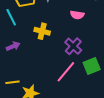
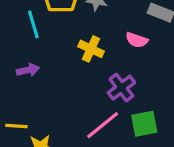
yellow cross: (42, 31) -> (91, 49), moved

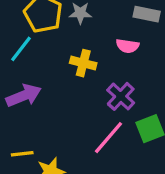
cyan line: (33, 24) -> (21, 49), turned 64
purple arrow: (28, 70) -> (24, 96), size x1.5

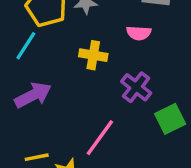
pink line: (108, 138) -> (100, 138), moved

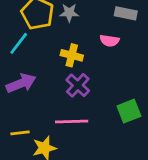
purple cross: (136, 87) -> (78, 85), moved
pink line: (100, 138) -> (72, 122), turned 48

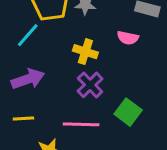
green square: (129, 111) -> (128, 112), moved, turned -35
yellow line: (20, 133) -> (23, 118), moved

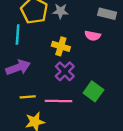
cyan line: (28, 35) -> (18, 35), turned -36
yellow line: (23, 118) -> (28, 97), moved

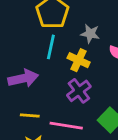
gray star: (60, 11) -> (90, 34), moved
cyan line: (18, 35) -> (51, 47), moved

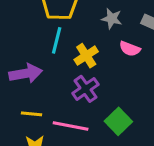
gray star: (90, 34) -> (112, 19), moved
yellow cross: (79, 60) -> (86, 56), turned 30

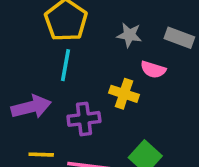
yellow cross: (86, 56) -> (124, 94), moved, turned -35
purple cross: (86, 89) -> (84, 119), moved, turned 32

